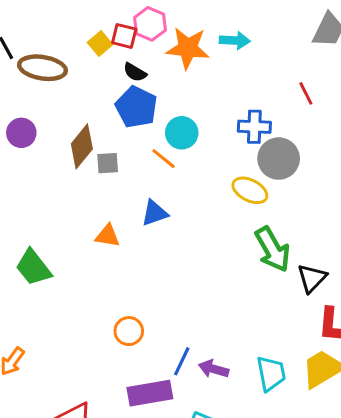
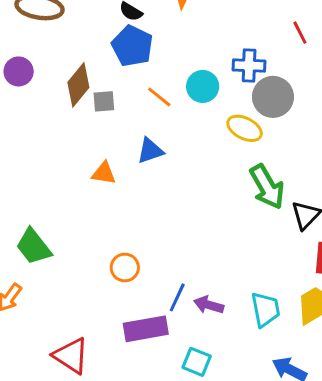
cyan circle: (182, 133) -> (203, 86), moved
green trapezoid: (33, 268) -> (34, 247), moved

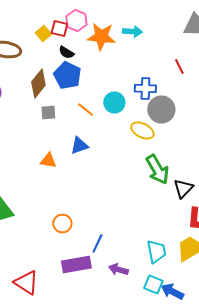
brown diamond: (78, 85) -> (38, 84), moved
purple arrow: (209, 305) -> (118, 270), moved
cyan square: (197, 362) -> (153, 284), moved

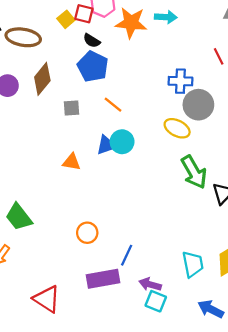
brown diamond: (38, 84) -> (42, 79), moved
cyan circle: (114, 102) -> (122, 142), moved
cyan square: (153, 284) -> (156, 301), moved

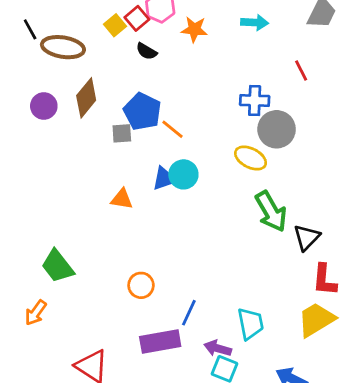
red square: (84, 14) -> (137, 18), turned 36
cyan arrow: (166, 17) -> (255, 22), moved
orange star: (131, 23) -> (194, 29), size x0.7
blue pentagon: (93, 67) -> (142, 111), moved
cyan trapezoid: (193, 264) -> (251, 324), moved

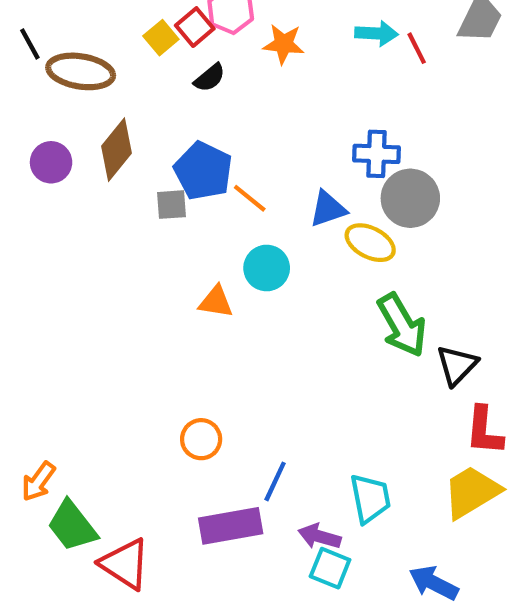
black semicircle: (146, 51) -> (210, 78), turned -70
red line: (301, 70) -> (417, 48), moved
blue triangle: (164, 179) -> (328, 209), moved
orange triangle: (122, 199) -> (216, 302), moved
green trapezoid: (57, 266) -> (72, 526), moved

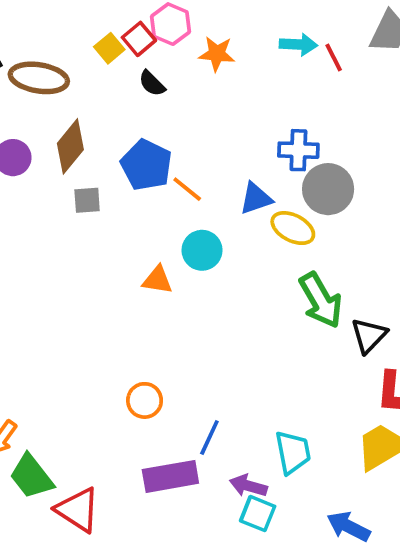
black semicircle: (210, 78) -> (152, 83), turned 84
gray square: (172, 205) -> (87, 200), moved

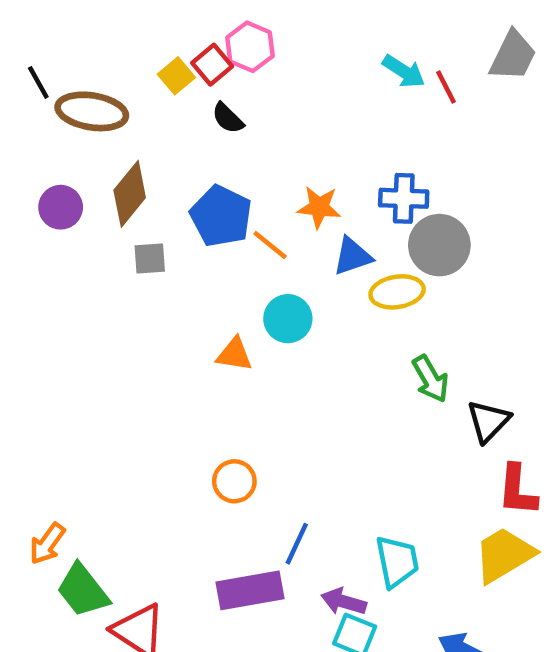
cyan arrow: (298, 44) -> (404, 71), turned 30
orange star: (217, 54) -> (319, 207), moved
yellow ellipse: (293, 228) -> (397, 292), turned -36
green arrow: (321, 300) -> (430, 379), size x0.7
orange circle: (145, 400) -> (234, 481), moved

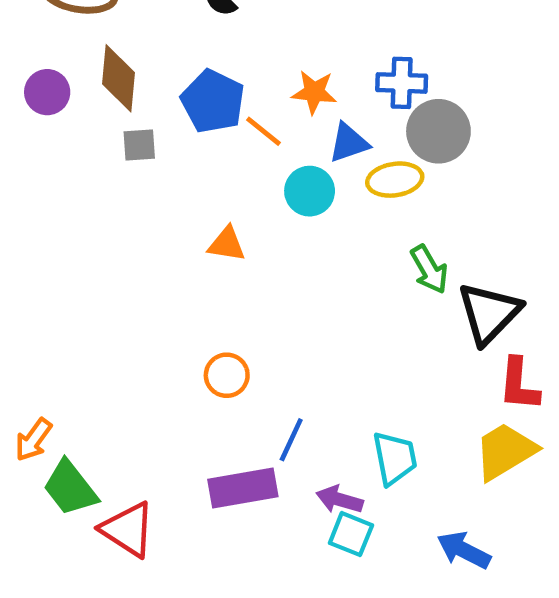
brown diamond: (130, 194) -> (119, 78), turned -34
cyan circle: (288, 319) -> (310, 191), moved
black triangle: (488, 421) -> (489, 313), size x1.4

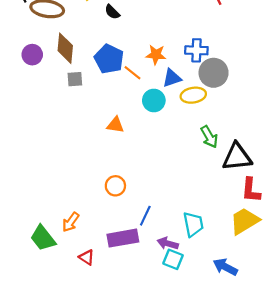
black triangle: (489, 313) -> (237, 157), turned 40
orange arrow: (33, 440) -> (71, 222), moved
red triangle: (128, 529) -> (87, 257), moved, size x0.6

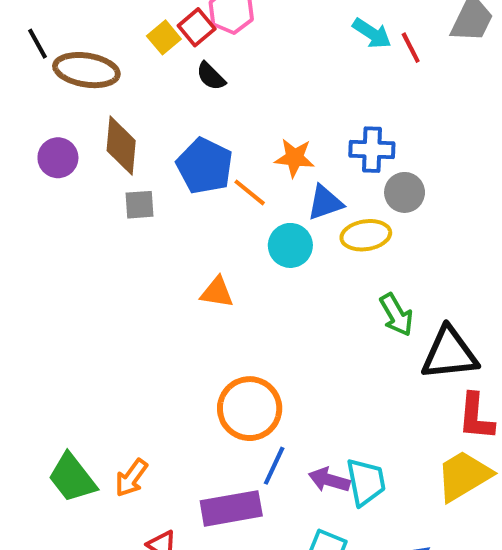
gray circle: (214, 73) -> (405, 192), size x0.7
orange circle: (115, 186) -> (250, 409), moved, size x1.6
green trapezoid: (43, 238) -> (72, 478), moved
purple arrow: (168, 243) -> (329, 480), moved

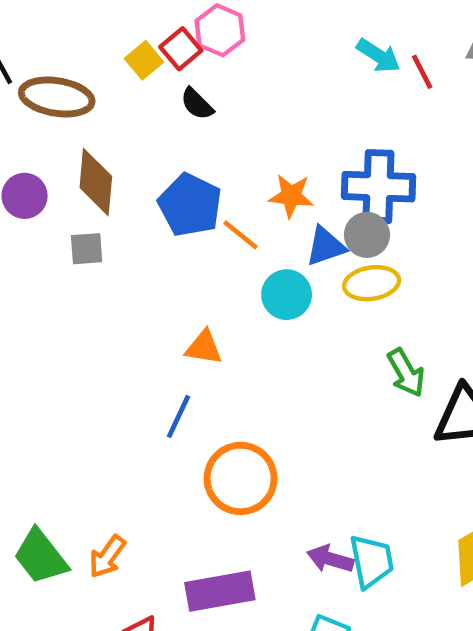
blue cross: (372, 150) -> (378, 187), size x1.4
gray circle: (405, 192) -> (367, 235), moved
gray square: (139, 205) -> (87, 249), moved
blue line: (274, 466) -> (179, 416), moved

